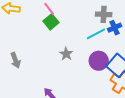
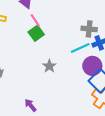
purple circle: (99, 61) -> (92, 66), moved

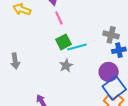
green square: (36, 33) -> (64, 42), moved
cyan line: (80, 48) -> (77, 47), moved

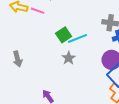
pink line: (59, 18) -> (38, 11), moved, turned -40

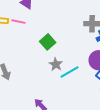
cyan line: (77, 38) -> (70, 72), moved

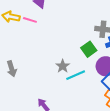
green square: (48, 42) -> (89, 49), moved

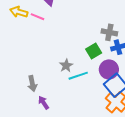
gray arrow: (12, 69) -> (32, 83), moved

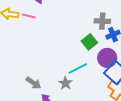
gray star: (66, 66) -> (65, 83), moved
gray arrow: (32, 83) -> (33, 83), turned -35

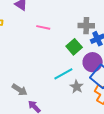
pink line: (29, 16) -> (43, 27), moved
gray star: (65, 83) -> (77, 87), moved

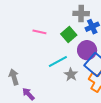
pink line: (43, 27) -> (39, 32), moved
gray arrow: (20, 90) -> (14, 77), turned -140

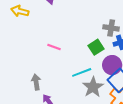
pink line: (39, 32) -> (54, 47), moved
gray star: (71, 74) -> (93, 87), size x1.5

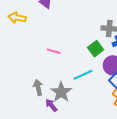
gray star: (93, 87) -> (61, 92), moved

